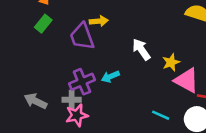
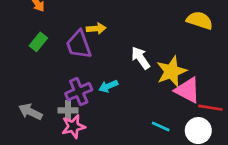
green rectangle: (43, 24) -> (38, 42), moved
yellow star: (171, 62) -> (171, 71), size x1.6

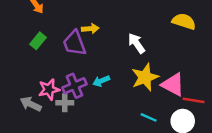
white arrow: (141, 58) -> (136, 43), moved
yellow star: (171, 71) -> (145, 77), moved
pink star: (73, 126) -> (49, 89), moved

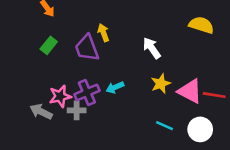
yellow arrow: (90, 29) -> (103, 33), turned -105
yellow star: (145, 77) -> (161, 84), size x0.7
red line: (194, 100) -> (214, 95), moved

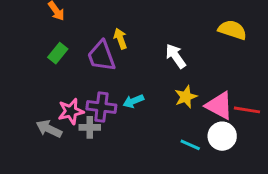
purple cross: (87, 93) -> (101, 107), turned 30
white circle: (200, 129) -> (222, 136), moved

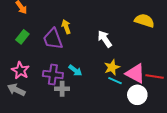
cyan arrow: (133, 101) -> (75, 70), turned -120
pink star: (71, 111) -> (20, 70), moved, turned -30
gray cross: (90, 127) -> (62, 89), moved
cyan line: (190, 145) -> (115, 81), moved

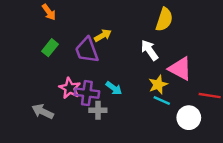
yellow semicircle: (144, 21) -> (164, 19), moved, turned 90
yellow arrow: (66, 27) -> (103, 35), turned 80
pink star: (20, 70) -> (70, 88), moved
pink triangle: (135, 73) -> (180, 69), moved

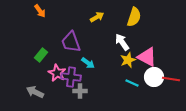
yellow arrow: (103, 35) -> (97, 17), moved
green rectangle: (50, 48) -> (41, 55), moved
yellow star: (158, 85) -> (128, 60), moved
cyan arrow: (114, 88) -> (88, 63), moved
white circle: (189, 118) -> (154, 77), moved

